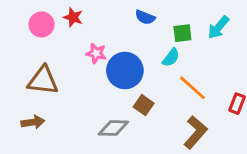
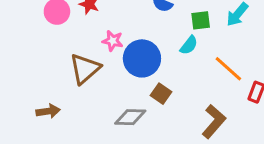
brown triangle: (43, 81) -> (85, 69), moved, turned -48
orange line: (192, 88) -> (228, 69), moved

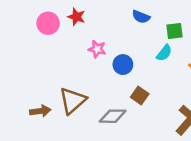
blue circle: (142, 58) -> (123, 65), size x0.6
brown triangle: (85, 69) -> (73, 101), moved

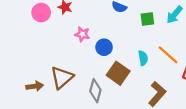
cyan semicircle: (164, 53) -> (143, 58), moved, turned -48
brown square: (140, 96) -> (118, 73), size x1.5
gray diamond: (113, 116) -> (95, 91), turned -75

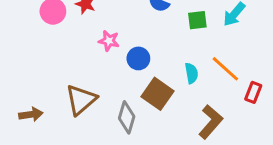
brown arrow: (35, 86) -> (31, 114), moved

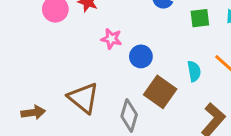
brown triangle: (81, 100) -> (83, 98), turned -40

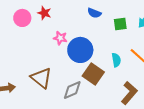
blue circle: (141, 56) -> (80, 50), size x1.6
gray diamond: (129, 115) -> (72, 90), turned 50

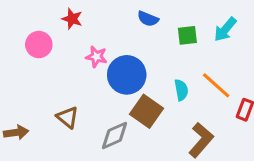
pink circle: (22, 18) -> (39, 45), moved
brown triangle: (41, 78) -> (68, 117), size x0.7

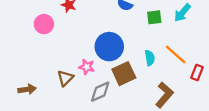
pink star: (96, 57) -> (87, 67), moved
brown square: (146, 111) -> (124, 74), turned 30
brown triangle: (68, 117) -> (65, 78), turned 36

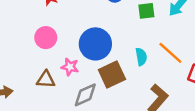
pink circle: (44, 24) -> (46, 38), moved
brown triangle: (65, 78) -> (46, 80), turned 48

